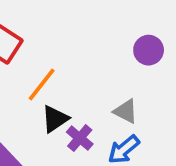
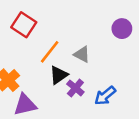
gray triangle: (126, 111) -> (82, 54), moved

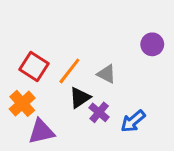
red square: (24, 25) -> (34, 67), moved

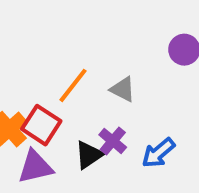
red square: (34, 67) -> (41, 125), moved
black triangle: (80, 98) -> (89, 155), moved

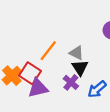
black triangle: (89, 155) -> (80, 68), moved, turned -30
purple triangle: (35, 167) -> (38, 88), moved

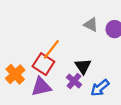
gray triangle: (77, 53) -> (91, 25), moved
red square: (30, 73) -> (43, 64), moved

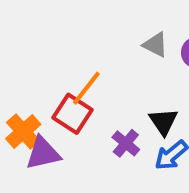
black triangle: (83, 66) -> (163, 122), moved
purple triangle: (41, 87) -> (43, 153), moved

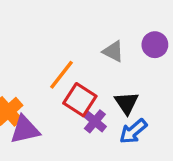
gray triangle: (155, 45) -> (113, 51), moved
red square: (73, 114) -> (80, 100), moved

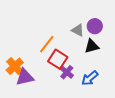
purple circle: (155, 45) -> (95, 26), moved
black triangle: (127, 103) -> (92, 46), moved, turned 49

